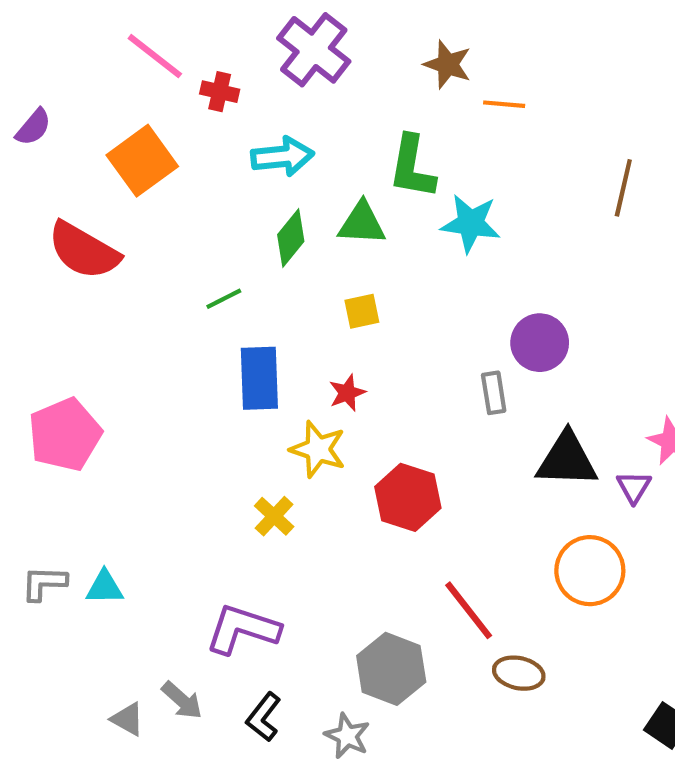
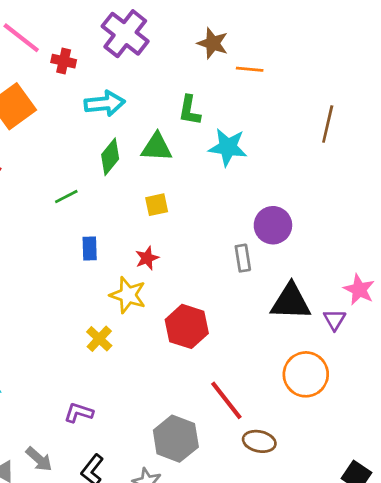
green L-shape: (412, 167) -> (189, 110), size x0.7
blue rectangle: (259, 378) -> (90, 248), size x0.6
purple L-shape: (243, 629) -> (79, 413), size x0.6

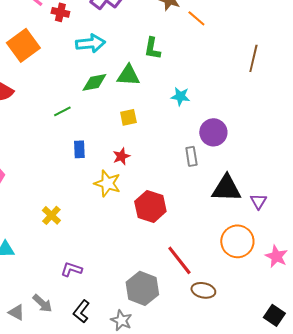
orange line: (250, 69) -> (196, 18), turned 36
cyan star: (228, 147) -> (180, 96), moved, size x0.7
green diamond: (110, 157) -> (94, 82), turned 40
pink star: (359, 290) -> (276, 256), moved
yellow cross: (99, 339) -> (51, 215), moved

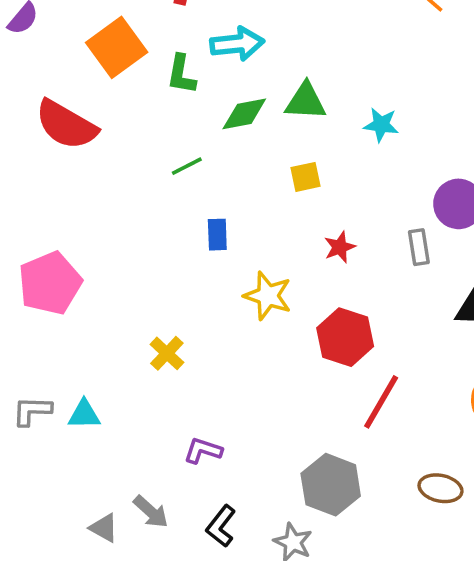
green L-shape: (152, 48) -> (181, 74), moved
cyan star: (180, 96) -> (381, 125), moved
red star: (121, 156) -> (340, 247), moved
red line: (179, 260) -> (381, 402), moved, turned 68

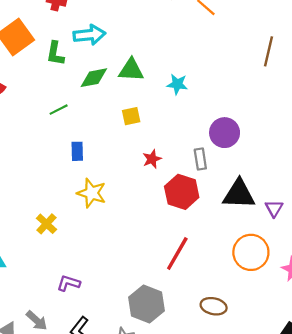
yellow star: (268, 296) -> (92, 193), moved
red hexagon: (345, 337) -> (182, 192), moved

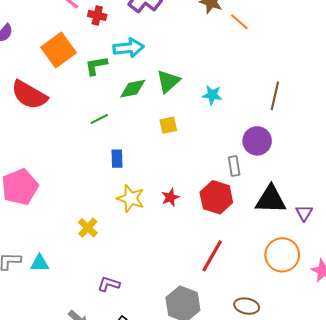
brown line: (268, 51) -> (275, 96), moved
green L-shape: (55, 53) -> (96, 66), turned 70
green triangle: (131, 70) -> (168, 81), turned -45
red star: (152, 159) -> (170, 197), moved

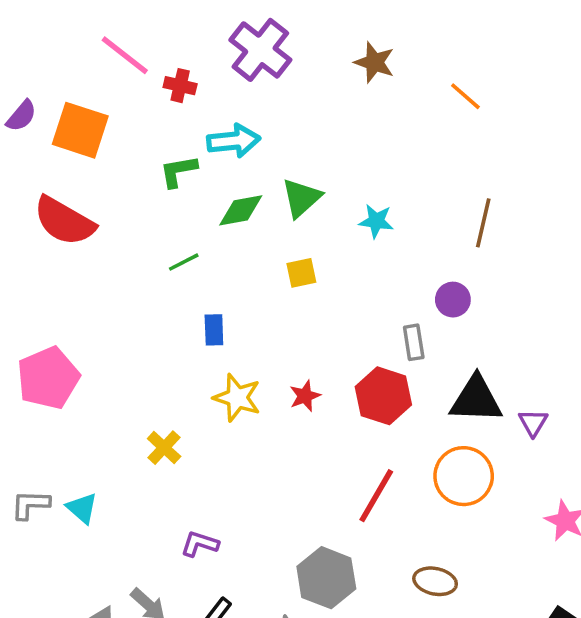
orange line: (239, 22) -> (465, 96), moved
orange square: (59, 50) -> (80, 130), moved, turned -36
purple circle: (257, 141) -> (453, 300), size x0.7
orange circle: (282, 255) -> (464, 476), moved
cyan triangle: (40, 263) -> (82, 508), turned 42

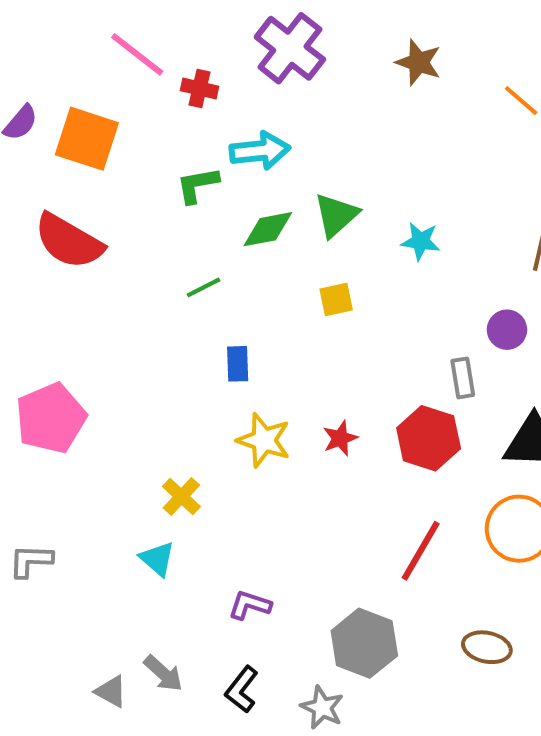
cyan triangle: (82, 508) -> (157, 559), moved
purple L-shape: (200, 544) -> (250, 605), moved

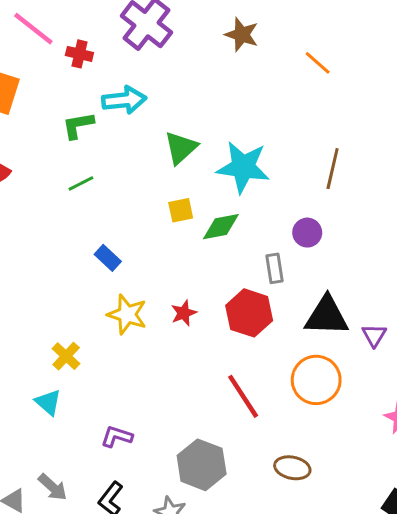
green diamond: (268, 229) -> (221, 227), moved
cyan star: (421, 241) -> (243, 167), size x1.8
green line: (203, 287) -> (81, 183), moved
blue rectangle: (238, 364) -> (108, 258), turned -45
red line: (421, 551) -> (243, 396), turned -63

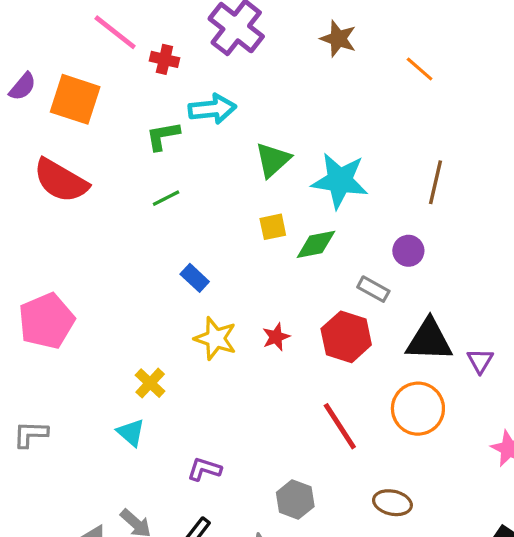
gray rectangle: (274, 268) -> (373, 289), turned -52
gray hexagon: (202, 465) -> (295, 500), size x0.7

